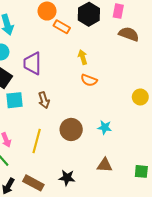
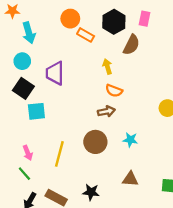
brown semicircle: (129, 34) -> (131, 45), moved, turned 96
brown arrow: (44, 100) -> (106, 111), moved, turned -84

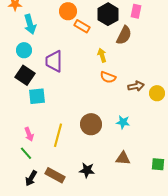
brown arrow: (106, 111) -> (136, 86), moved

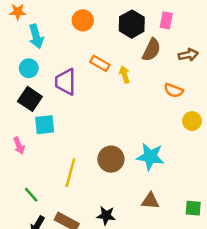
orange rectangle: (82, 26) -> (100, 63), moved
orange semicircle: (108, 77) -> (174, 90), moved
brown arrow: (136, 86) -> (188, 55), moved
cyan star: (123, 122) -> (150, 157), size x1.6
pink arrow: (29, 134) -> (19, 146), moved

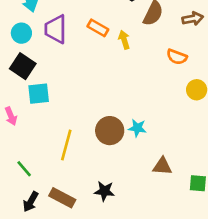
purple trapezoid: (66, 82) -> (56, 29), moved
cyan star: (150, 157) -> (137, 128), moved, size x0.6
brown triangle: (150, 201) -> (162, 166), moved

